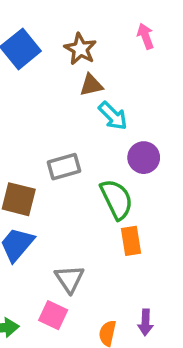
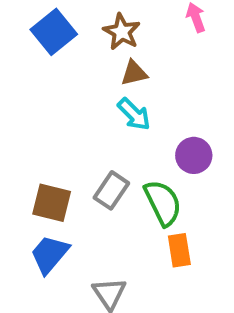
cyan arrow: (113, 116) -> (134, 114), moved
gray rectangle: (64, 167) -> (111, 190), moved, turned -40

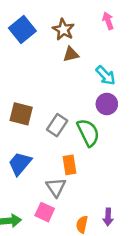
cyan arrow: (134, 114) -> (106, 75), moved
brown square: (52, 203) -> (21, 114), moved
orange rectangle: (179, 250) -> (70, 165), moved

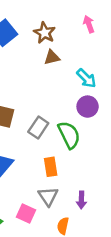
gray triangle: (56, 187) -> (48, 196), moved
purple arrow: (108, 217) -> (81, 200), moved

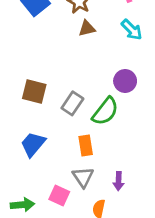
cyan arrow: (86, 78) -> (132, 30), moved
green semicircle: (69, 135) -> (105, 111), turned 64

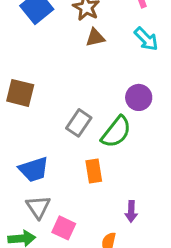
brown square: (34, 92) -> (20, 93), moved
blue trapezoid: (33, 144) -> (34, 169), turned -148
gray triangle: (83, 177) -> (38, 207), moved

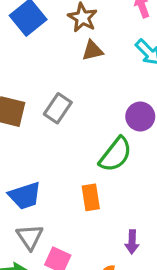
gray rectangle: (79, 123) -> (58, 108), moved

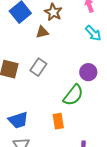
brown triangle: (92, 51) -> (42, 32), moved

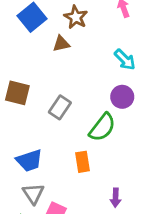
cyan arrow: (93, 33) -> (125, 60), moved
gray rectangle: (38, 67) -> (60, 107), moved

